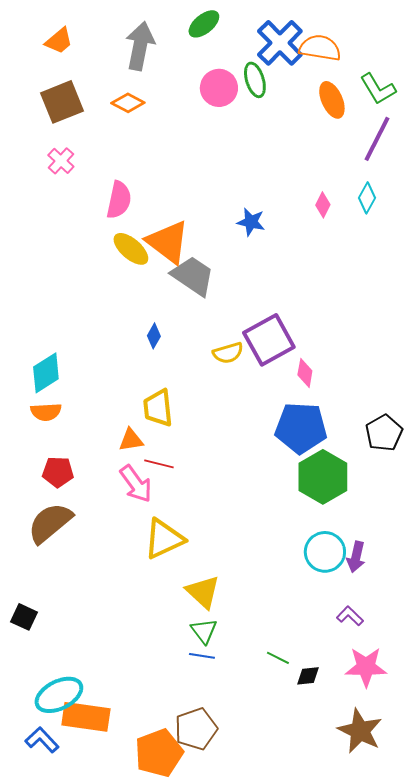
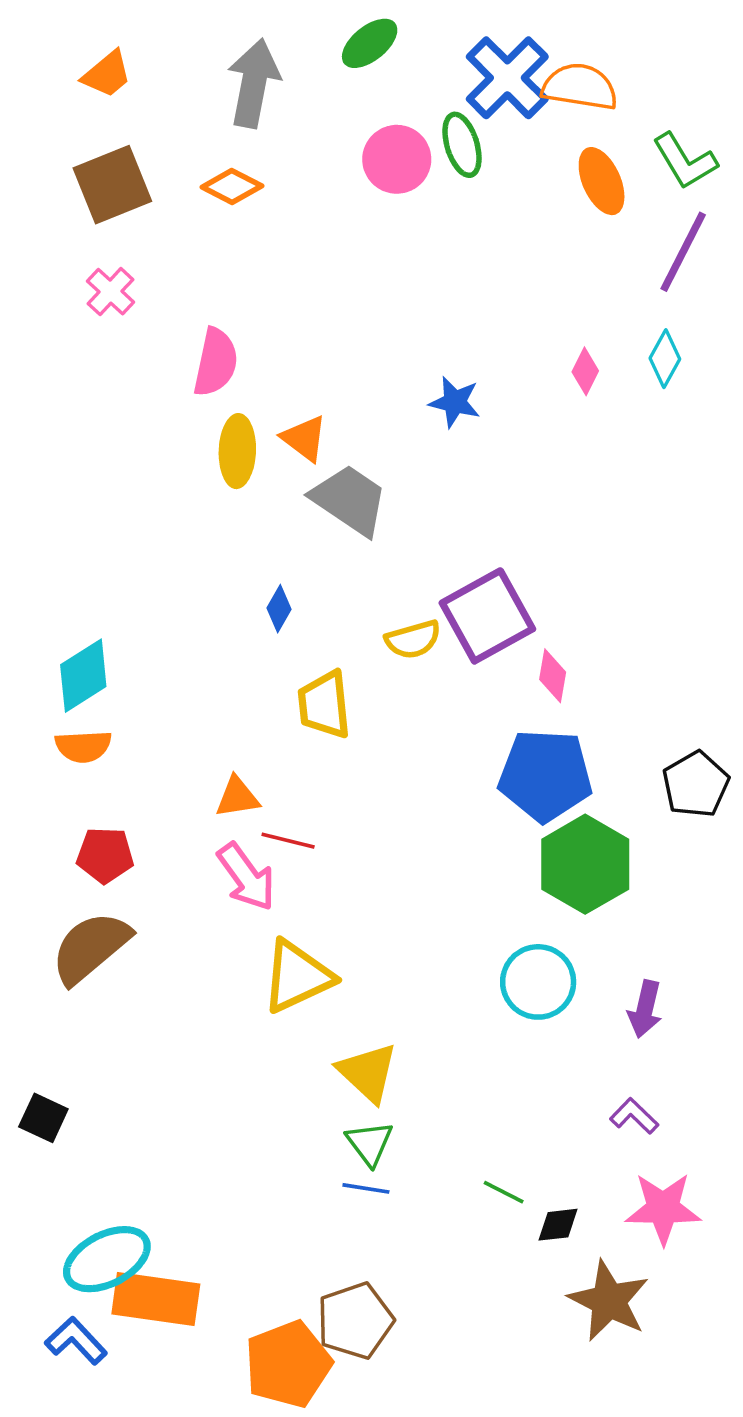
orange triangle: (168, 242) -> (304, 438), size x0.6
yellow ellipse: (131, 249) -> (237, 451), turned 51
yellow trapezoid: (158, 408) -> (324, 705), moved
cyan circle: (325, 552) -> (538, 982), moved
brown star: (360, 731) -> (609, 1301), moved

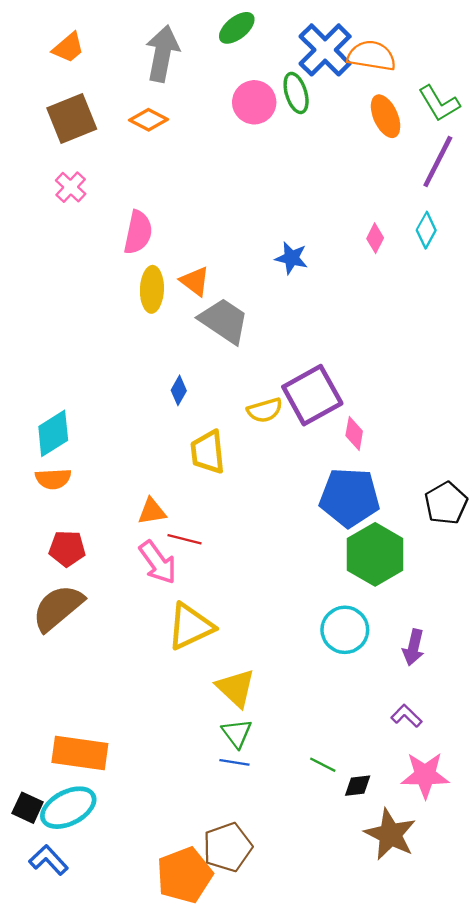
black square: (43, 1118) -> (28, 808), moved
orange rectangle: (156, 1299) -> (80, 753), moved

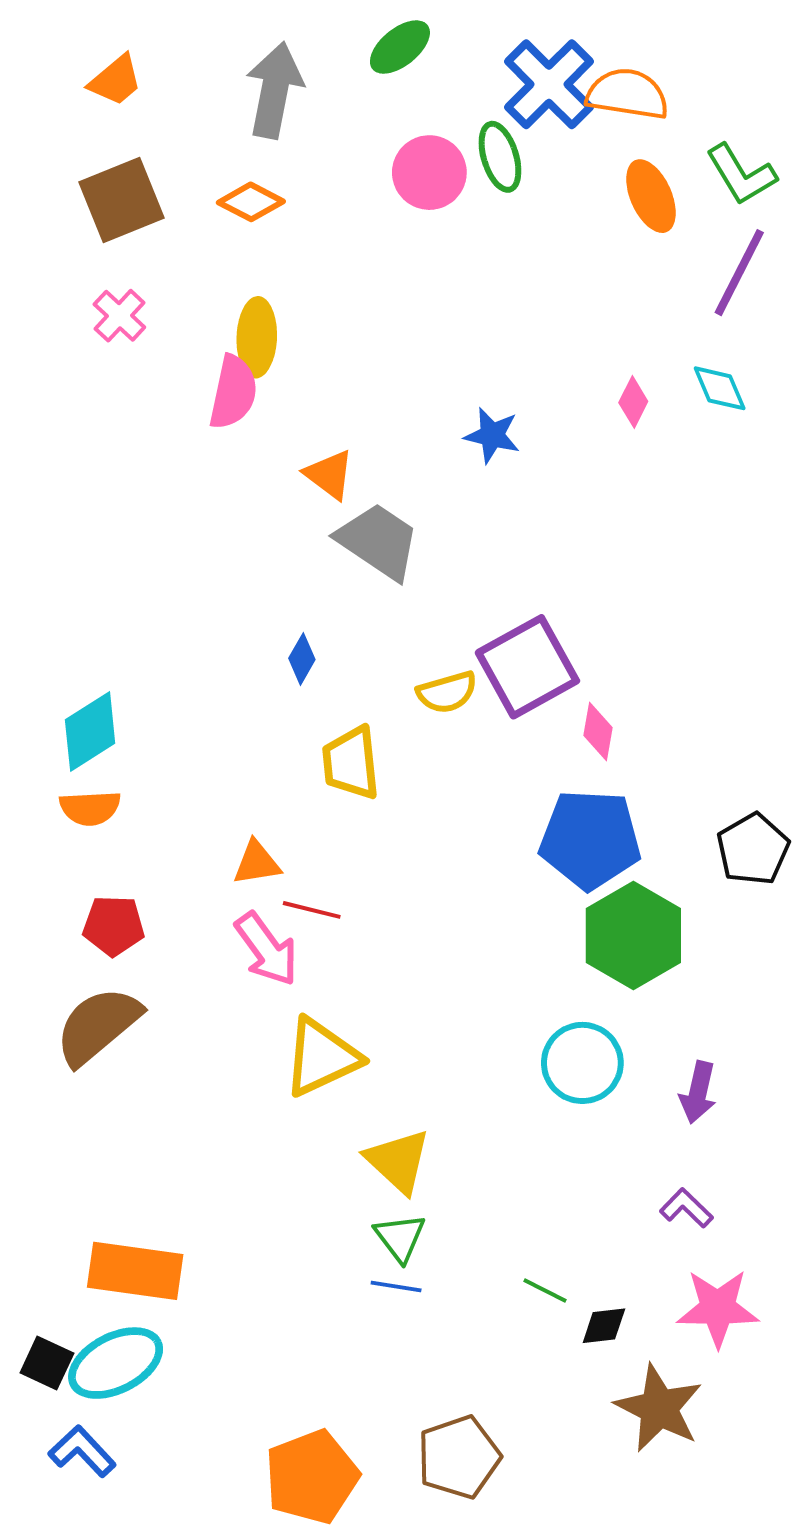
cyan diamond: (426, 230) -> (720, 388), turned -52
yellow ellipse: (152, 289) -> (257, 337), moved
brown pentagon: (227, 847) -> (459, 1457), moved

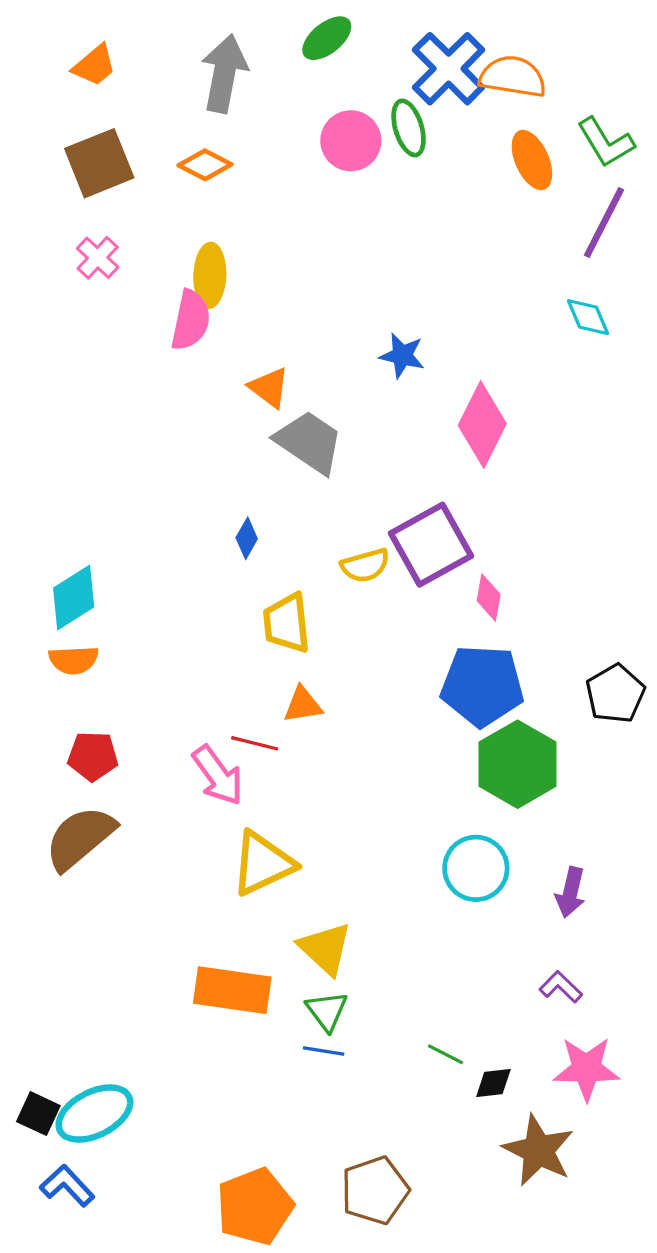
pink diamond: (633, 402) -> (482, 424), moved, size x2.0
orange triangle: (257, 863) -> (303, 705), moved
orange rectangle: (135, 1271) -> (232, 990), moved

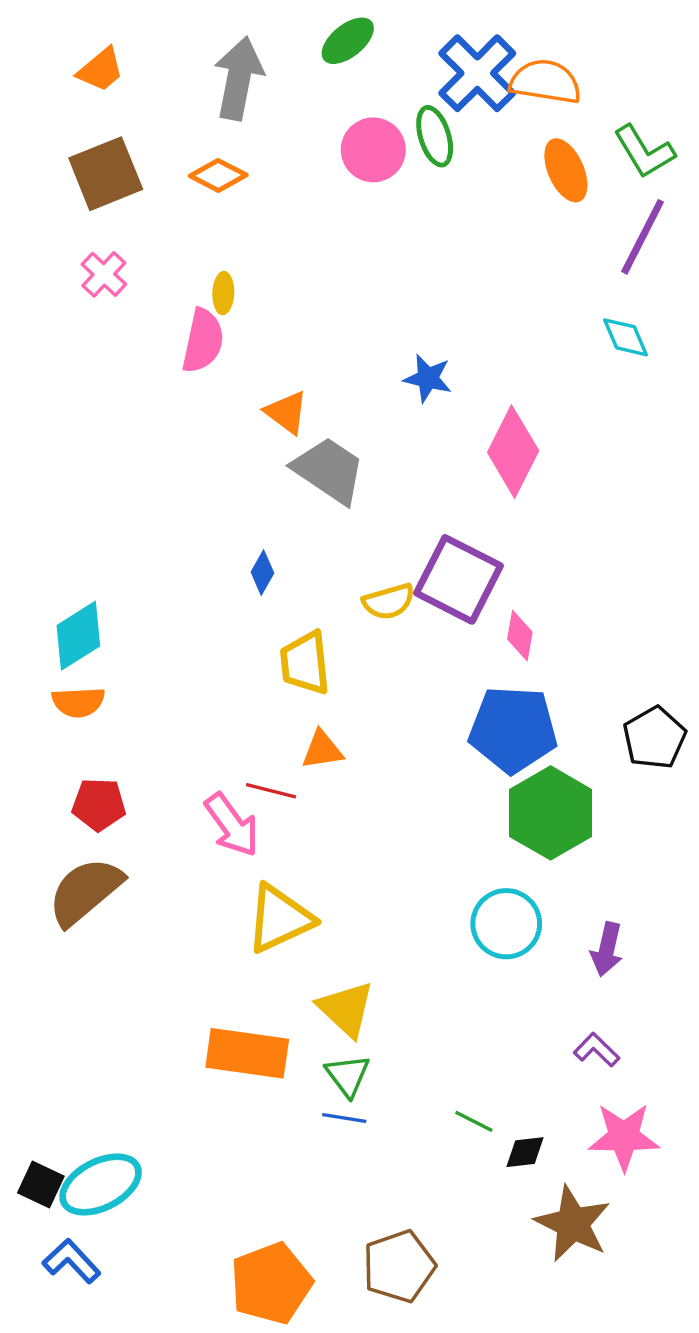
yellow ellipse: (210, 275) -> (223, 293), size x0.6
purple square: (431, 545) -> (459, 579), turned -34

